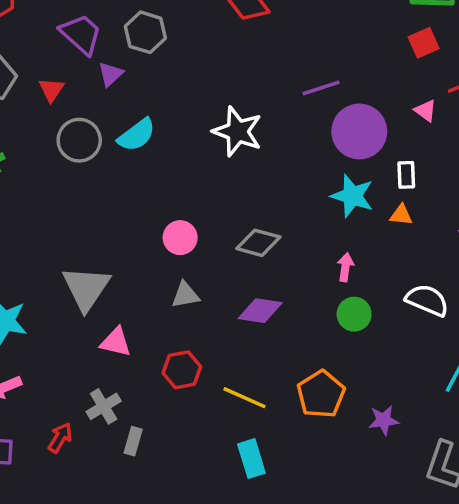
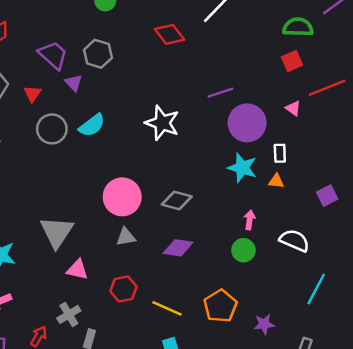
purple triangle: (111, 74) -> (74, 83), turned -30
pink circle: (180, 238) -> (122, 197), size x1.6
pink arrow: (345, 267) -> (250, 220), moved

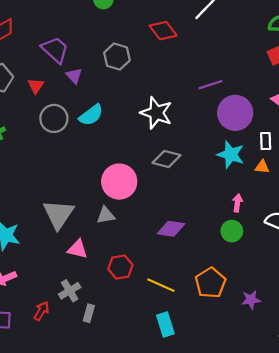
gray hexagon: (98, 54) -> (117, 57), moved
gray diamond: (177, 200) -> (166, 159), moved
gray triangle: (126, 237) -> (106, 215), moved

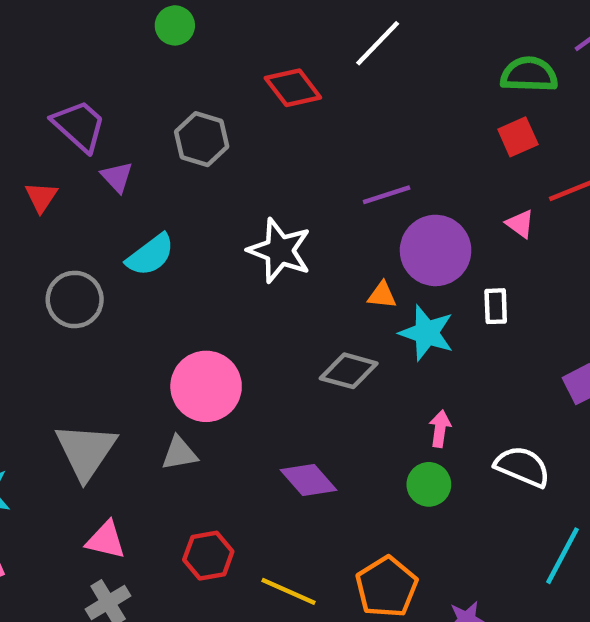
gray circle: (54, 118) -> (75, 299), moved
gray diamond: (166, 159) -> (349, 371), moved
orange triangle: (262, 167) -> (382, 295), moved
purple diamond: (171, 229) -> (309, 480), turned 40
pink triangle: (78, 249) -> (106, 540), moved

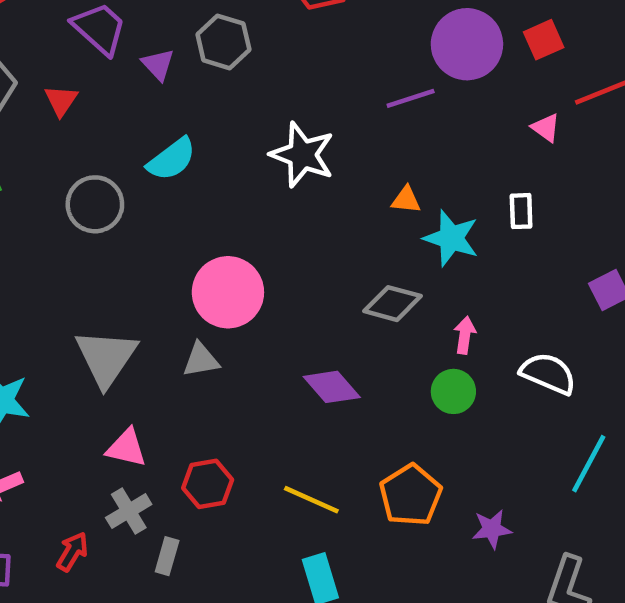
purple triangle: (117, 177) -> (158, 64), moved
purple circle: (436, 250) -> (467, 44), moved
gray diamond: (349, 371) -> (393, 304), moved
red hexagon: (208, 556) -> (208, 484), moved

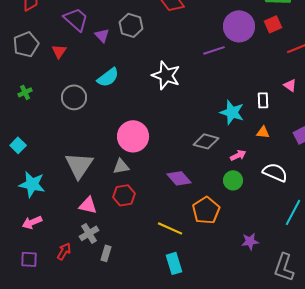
pink triangle: (546, 128) -> (290, 85), moved
orange triangle: (406, 200) -> (263, 132), moved
pink arrow: (465, 335) -> (238, 155), turned 56
red hexagon: (208, 484) -> (124, 195), moved
orange pentagon: (411, 495) -> (206, 210), moved

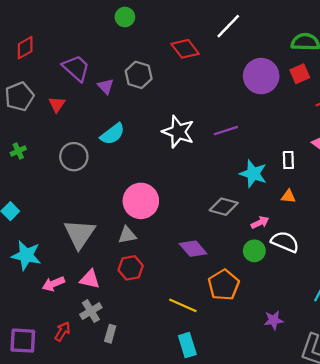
purple line: (214, 50) -> (226, 131), moved
white semicircle: (275, 172) -> (285, 242), moved
pink arrow: (32, 222) -> (53, 284), moved
purple square: (29, 259) -> (23, 341), size x1.4

